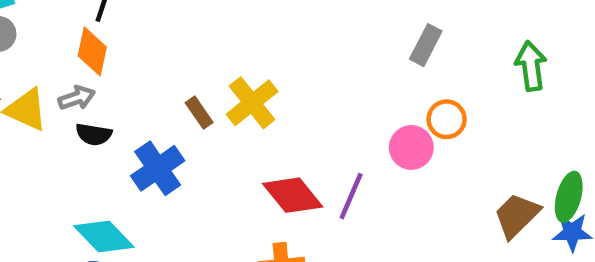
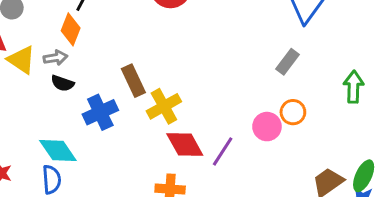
yellow cross: (252, 103) -> (164, 106), moved
brown rectangle: (199, 113) -> (133, 81), size x1.5

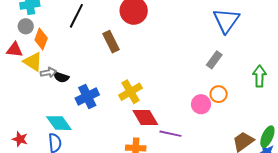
orange diamond: (71, 29) -> (41, 39), moved
gray arrow: (55, 58) -> (48, 72), moved
brown rectangle: (133, 81) -> (111, 42), moved
purple line: (223, 151) -> (170, 134), moved, turned 70

